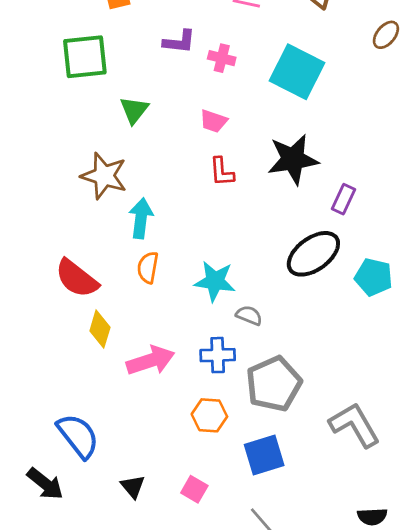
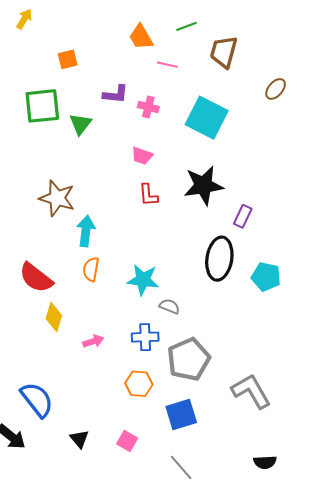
green triangle: (134, 110) -> (80, 124), moved
black ellipse: (313, 254) -> (219, 259), turned -45
pink arrow: (151, 361) -> (93, 341), size x0.6

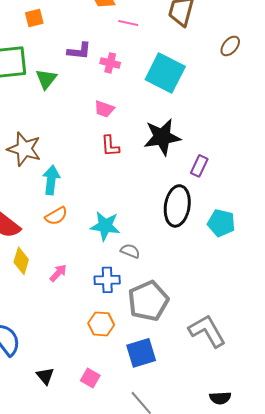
orange semicircle: (91, 269) -> (56, 216), turned -130
pink arrow: (93, 341) -> (58, 273), moved, turned -30

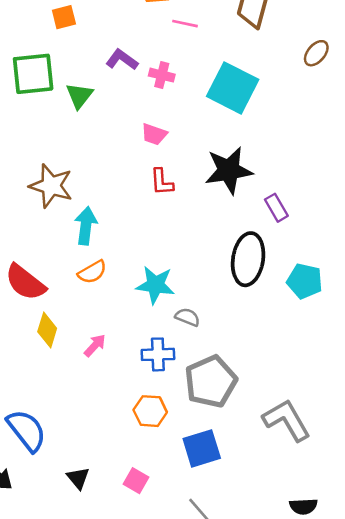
purple L-shape: (79, 51) -> (122, 60), turned -150
purple rectangle: (199, 166) -> (276, 208), turned -55

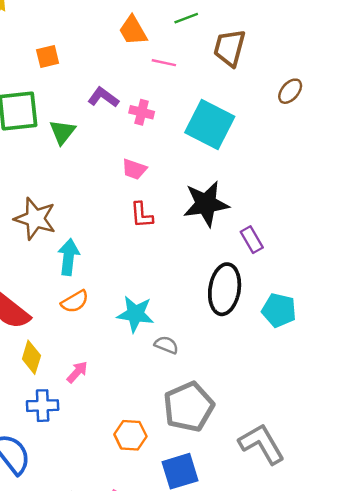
blue cross: (158, 354) -> (43, 406), moved

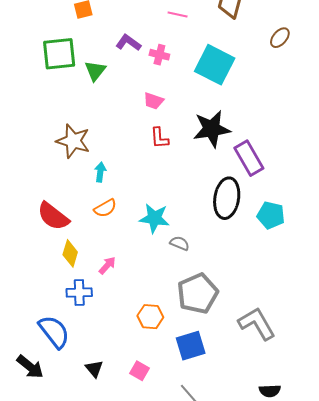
purple rectangle: (252, 240) -> (249, 158), size x1.6
cyan arrow: (69, 257) -> (100, 172), size x0.7

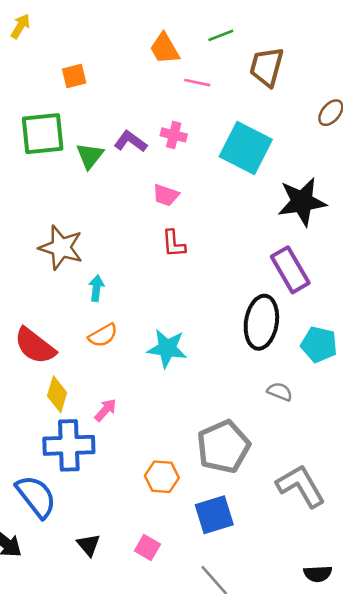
purple L-shape: (128, 43) -> (130, 141), moved
black star: (212, 129) -> (302, 202), moved
gray semicircle: (180, 243) -> (280, 392), moved
blue cross: (79, 292) -> (69, 445), size x1.5

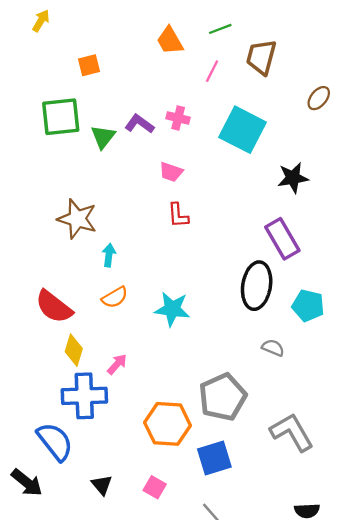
pink line: (197, 83) -> (212, 71), moved, turned -75
black star: (302, 202) -> (293, 178), size x0.7
orange hexagon: (162, 477) -> (168, 424), size x1.5

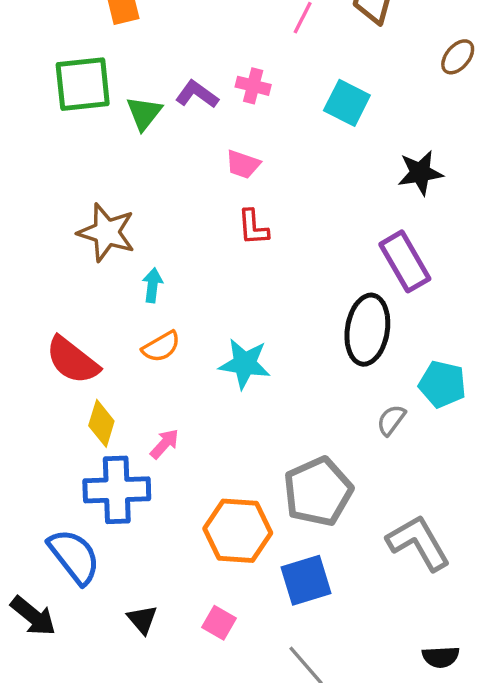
cyan square: (243, 130) -> (347, 103), size x0.7
cyan pentagon: (308, 306) -> (442, 384), moved
gray semicircle: (273, 348) -> (391, 420), turned -75

